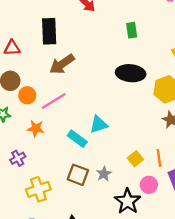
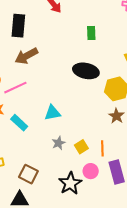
cyan rectangle: (77, 139) -> (19, 123), moved
gray star: (104, 174) -> (59, 143), moved
brown square: (78, 175) -> (28, 174), moved

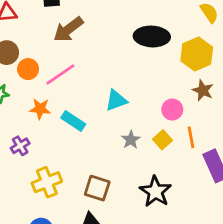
pink circle: (91, 171) -> (172, 110), moved

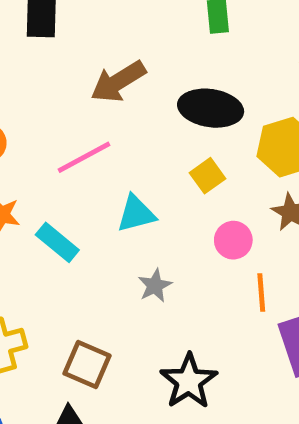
brown arrow: (68, 29) -> (118, 82), moved
pink line: (60, 75) -> (84, 157), moved
yellow square: (162, 140) -> (207, 176), moved

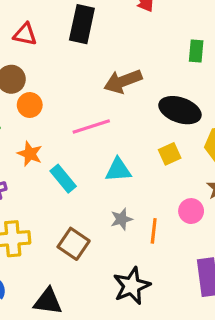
pink circle: (233, 240) -> (191, 211), moved
orange line: (261, 292) -> (154, 231), moved
brown square: (87, 365) -> (74, 244), moved

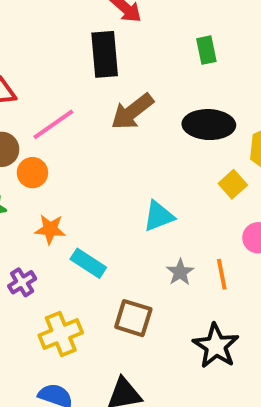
black rectangle: (82, 24) -> (105, 54), moved
pink line: (91, 126) -> (53, 124), moved
yellow square: (170, 154) -> (233, 184), moved
cyan rectangle: (63, 179) -> (88, 263), moved

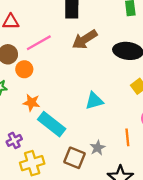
cyan rectangle: (88, 263) -> (52, 124), size x1.4
gray star: (180, 272) -> (98, 148), moved
purple cross: (22, 282) -> (14, 140), moved

